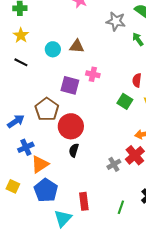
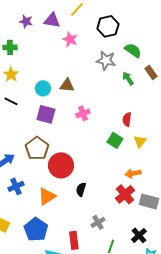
pink cross: (93, 74) -> (83, 113), turned -32
purple square: (70, 85) -> (46, 114), moved
black semicircle: (74, 150) -> (81, 189), moved
orange triangle: (40, 164) -> (47, 196), moved
gray cross: (114, 164) -> (98, 222), moved

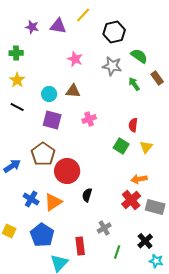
pink star: (70, 39) -> (75, 59), moved
blue cross: (16, 186) -> (31, 199), moved, turned -35

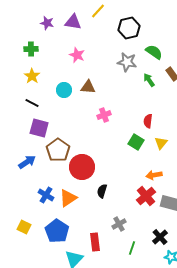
pink star: (75, 59) -> (77, 55), moved
purple square: (52, 120) -> (39, 128), moved

